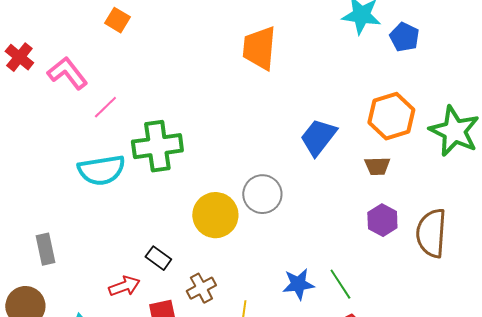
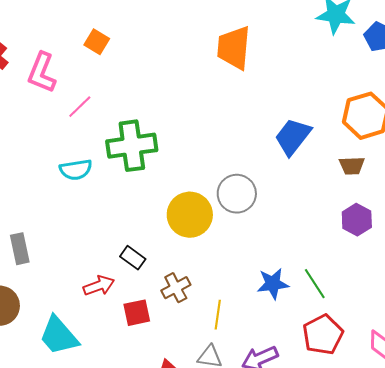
orange square: (117, 20) -> (97, 42), moved
pink L-shape: (67, 73) -> (42, 73), turned -120
cyan semicircle: (101, 170) -> (76, 170), size x0.7

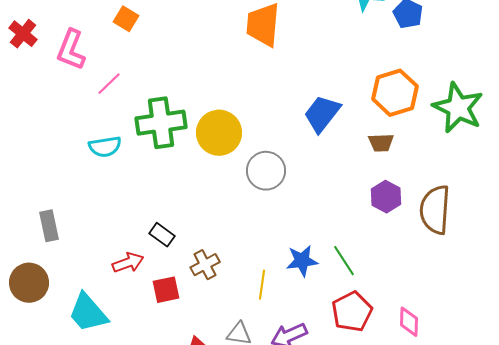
yellow circle: (190, 215) -> (219, 133), moved
yellow line: (218, 315) -> (262, 285), moved

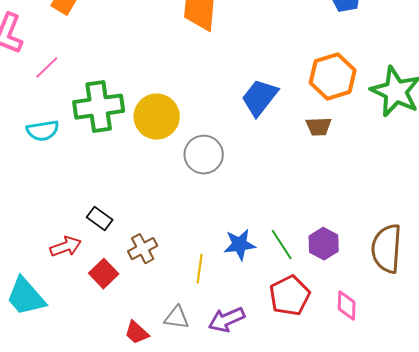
purple hexagon: (386, 197) -> (324, 244), moved
brown semicircle: (435, 210) -> (387, 249), moved
red square: (166, 290) -> (104, 274), turned -32

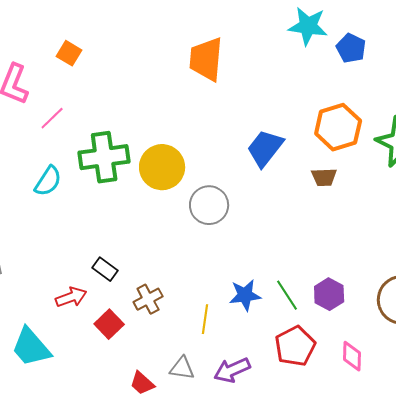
cyan semicircle: (43, 131) -> (48, 181), turned -48

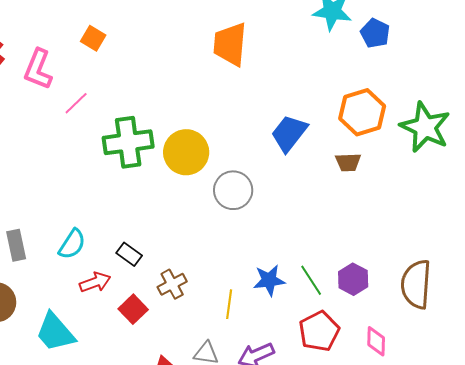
cyan semicircle: (48, 181) -> (72, 244), moved

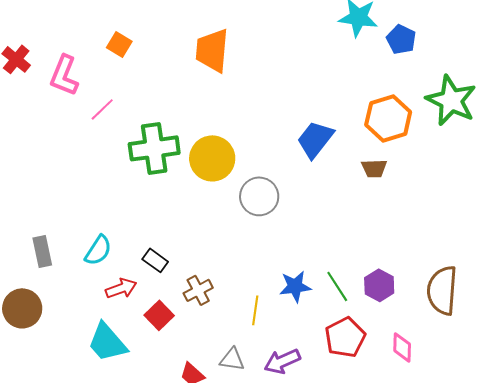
orange trapezoid: (230, 44) -> (212, 50), moved
green star: (425, 127) -> (451, 100), moved
cyan trapezoid: (55, 332) -> (107, 342), moved

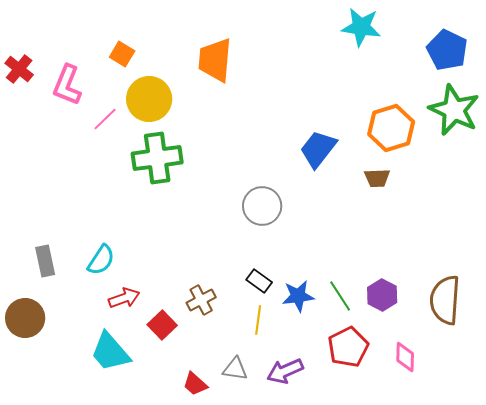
blue pentagon: (401, 39) -> (447, 50), moved, size x1.4
yellow circle: (212, 158) -> (149, 99), moved
black rectangle: (155, 260) -> (259, 281), moved

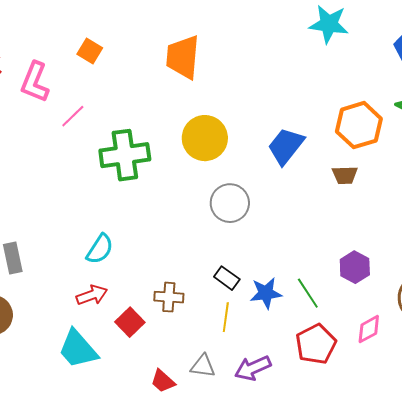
yellow circle: (149, 99) -> (205, 138), moved
cyan semicircle: (101, 260) -> (100, 249), moved
purple hexagon: (382, 295) -> (355, 267), moved
brown cross: (201, 300) -> (169, 297), turned 32
pink diamond: (405, 357) -> (369, 329), moved, turned 60

